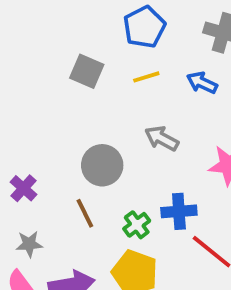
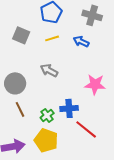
gray arrow: (162, 138) -> (49, 70), moved
gray circle: (102, 165) -> (15, 83), moved

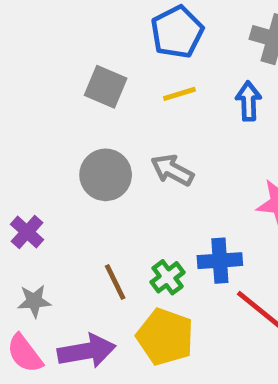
blue arrow: (81, 41) -> (248, 101), turned 63
gray circle: (15, 83) -> (106, 175), moved
brown line: (20, 109) -> (115, 282), moved

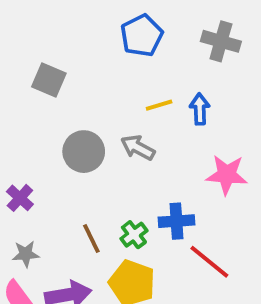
gray square: (106, 87) -> (49, 80), moved
yellow line: (179, 94) -> (159, 105), moved
blue arrow: (248, 101) -> (200, 109), moved

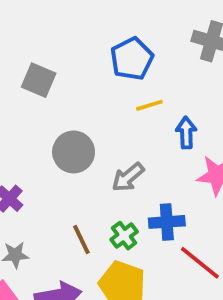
blue pentagon: (142, 36) -> (132, 59), moved
blue arrow: (200, 109) -> (186, 133), moved
gray arrow: (138, 148) -> (128, 177), moved, turned -68

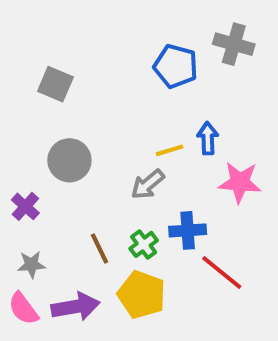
blue pentagon: (132, 59) -> (176, 66), moved, turned -30
yellow line: (149, 105) -> (170, 150), moved
gray circle: (74, 152) -> (69, 160), moved

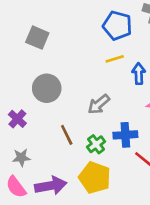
yellow line: (170, 150) -> (115, 59), moved
brown line: (100, 248) -> (67, 135), moved

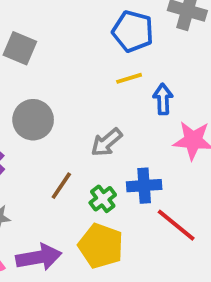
brown line: (67, 135) -> (61, 186), turned 60

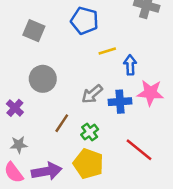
blue pentagon: (133, 31) -> (85, 21), moved
blue cross: (144, 186) -> (120, 102), moved

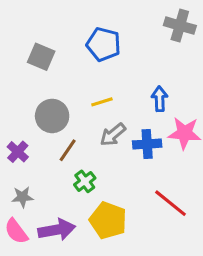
yellow line: (107, 51) -> (102, 102), moved
brown line: (62, 123) -> (68, 150), moved
green cross: (90, 132) -> (85, 181), moved

